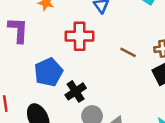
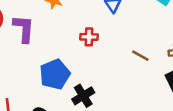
red cross: (80, 36) -> (89, 37), size x0.6

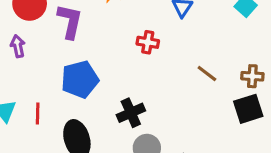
blue pentagon: (55, 74) -> (80, 79), moved

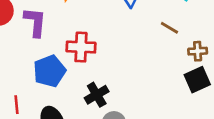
red cross: (148, 42) -> (81, 47), moved, size x1.5
brown line: (207, 74) -> (169, 28), moved

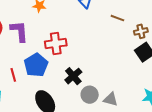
red line: (16, 105) -> (13, 75), moved

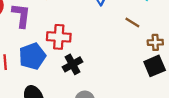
black cross: (73, 76) -> (72, 64), moved

